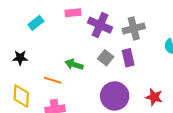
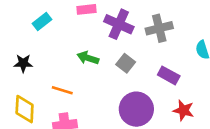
purple rectangle: (128, 58) -> (169, 75), moved, turned -48
green arrow: (74, 64) -> (88, 58), moved

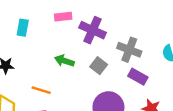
cyan rectangle: (42, 22) -> (23, 28), turned -42
gray cross: (159, 28) -> (129, 50), moved, turned 35

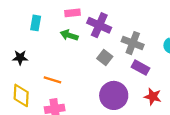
green arrow: (64, 61) -> (69, 35), moved

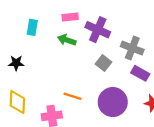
orange line: (52, 80) -> (72, 96), moved

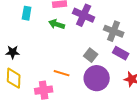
black star: (16, 63) -> (13, 52), moved
gray square: (104, 63) -> (91, 55), moved

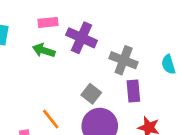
purple rectangle: (121, 53) -> (133, 91), turned 56
orange line: (62, 73) -> (51, 119), turned 35

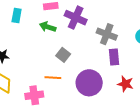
gray square: (91, 94) -> (63, 55), moved
orange line: (51, 119) -> (53, 78), turned -49

